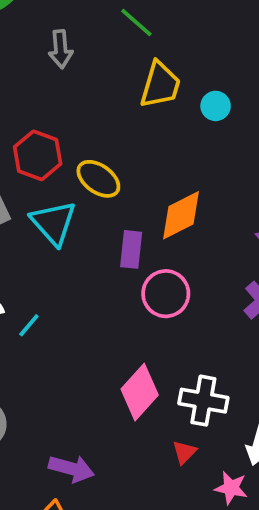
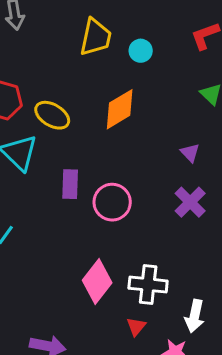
orange diamond: (181, 215) -> (120, 109), moved
purple rectangle: (131, 249) -> (70, 184), moved

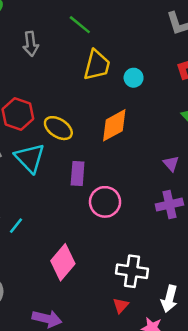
purple rectangle: (70, 184) -> (78, 173), moved
purple cross: (190, 202) -> (169, 204), turned 30
pink diamond: (97, 282) -> (63, 262), moved

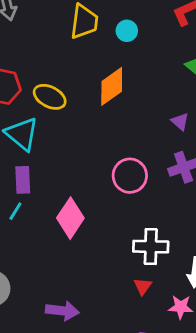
purple rectangle: (78, 173) -> (23, 180), moved
pink circle: (105, 202) -> (130, 176), moved
pink diamond: (63, 262) -> (70, 218), moved

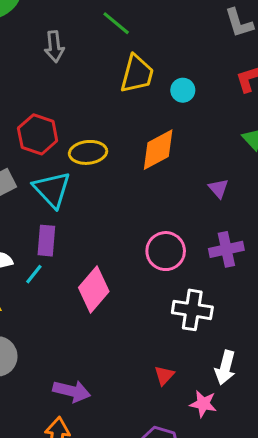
yellow ellipse: (50, 97) -> (88, 152), turned -40
purple triangle: (180, 121) -> (218, 188), moved
white cross: (151, 247) -> (192, 310), moved

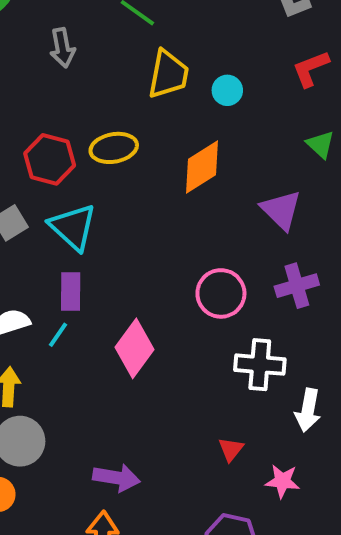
yellow ellipse: (88, 152) -> (114, 148), moved
purple triangle: (218, 188) -> (281, 210), size x1.6
white arrow: (225, 368) -> (308, 410), moved

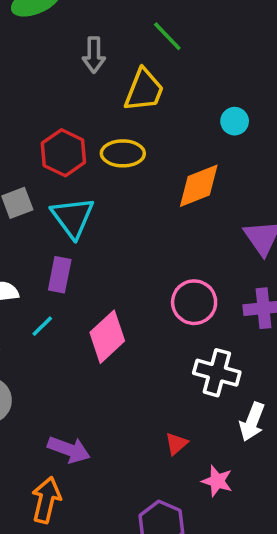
yellow trapezoid: (168, 74) -> (144, 90), moved
cyan line: (58, 335) -> (42, 326), moved

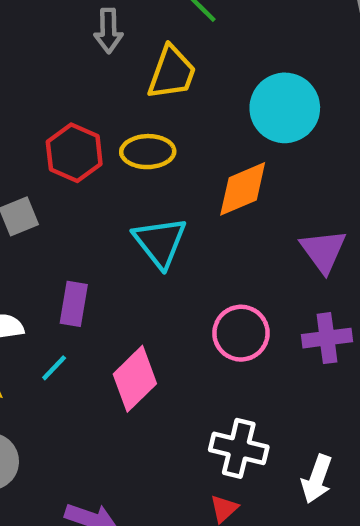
cyan circle: (235, 121) -> (285, 108), size x2.0
cyan triangle: (73, 217) -> (160, 242), moved
white cross: (217, 373) -> (239, 448), moved

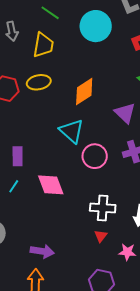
cyan circle: (285, 108) -> (96, 26), moved
cyan triangle: (160, 242) -> (72, 131), moved
pink diamond: (135, 379) -> (51, 185), turned -56

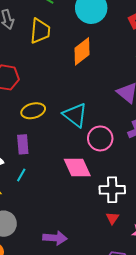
yellow ellipse: (39, 82) -> (33, 111), moved
orange diamond: (84, 92) -> (82, 51), moved
pink diamond: (51, 185) -> (77, 167), moved

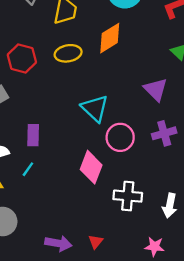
yellow ellipse: (33, 111) -> (68, 53), moved
pink diamond: (77, 167) -> (91, 167), turned 40
red triangle: (112, 218) -> (96, 242), moved

